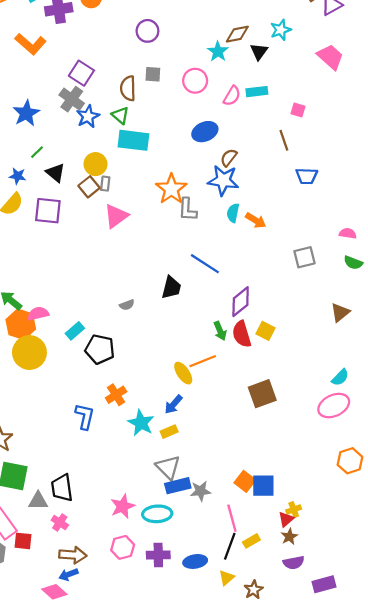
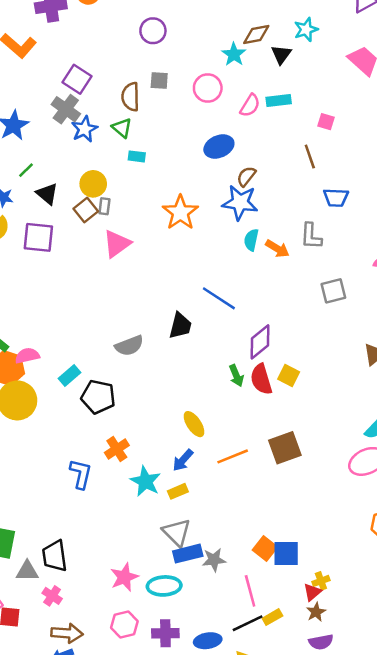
cyan rectangle: (133, 140) -> (137, 156), size x0.5
gray L-shape: (188, 210) -> (311, 236), moved
gray semicircle: (127, 305) -> (129, 346), size x1.6
orange line: (203, 361) -> (233, 456), moved
black line: (230, 546) -> (248, 623), turned 44

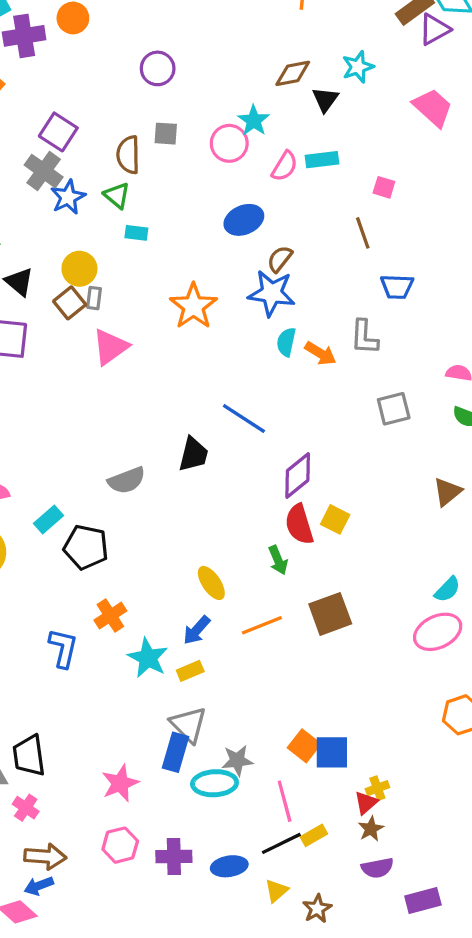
cyan star: (234, 54) -> (254, 121), moved
green arrow: (236, 376) -> (278, 560), moved
blue rectangle: (188, 554) -> (175, 752), moved, turned -60
cyan ellipse: (164, 586) -> (215, 783), moved

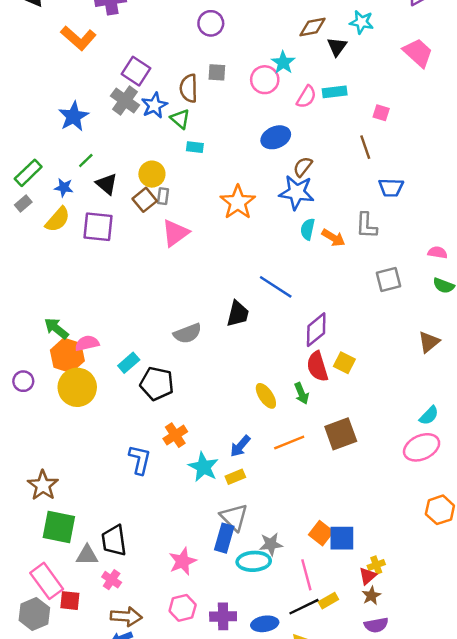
cyan star: (358, 67) -> (362, 22), turned 30
blue star: (68, 197) -> (154, 105), moved
yellow ellipse: (211, 583) -> (266, 396), moved

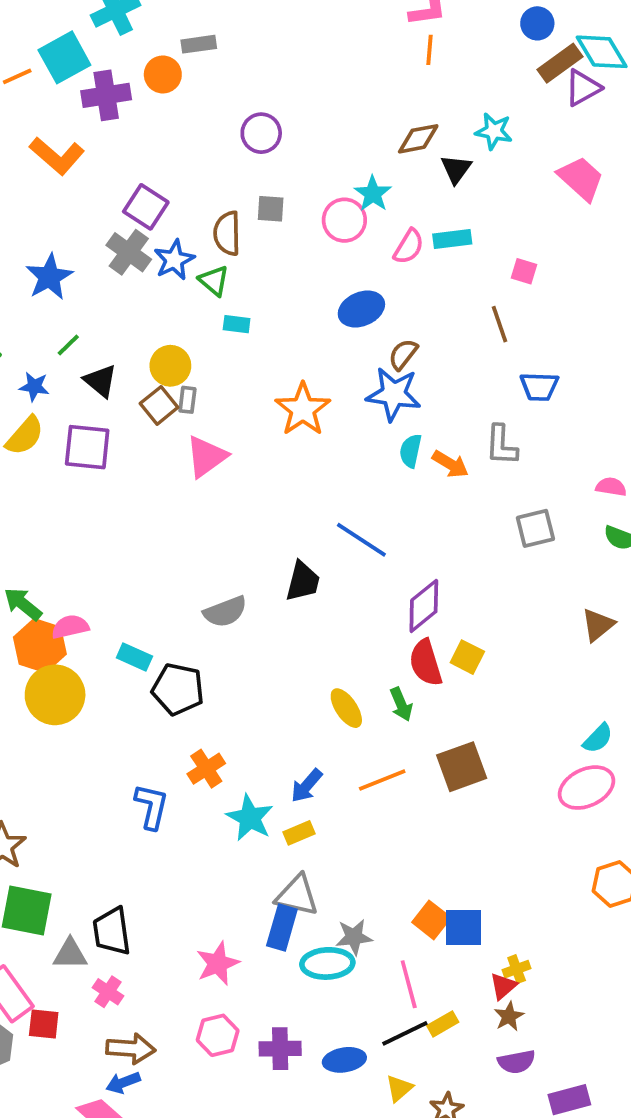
cyan rectangle: (129, 363) -> (134, 657), turned 65
gray triangle: (234, 517) -> (297, 895), turned -32

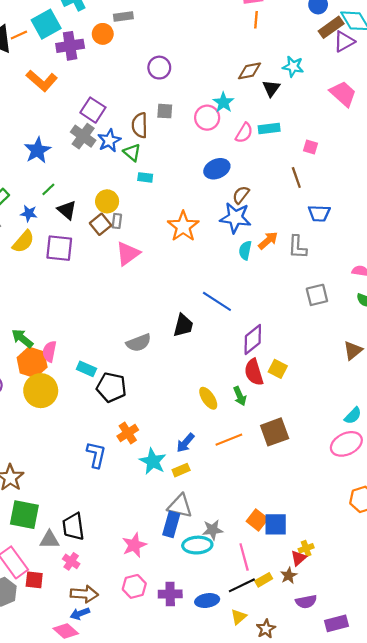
orange arrow: (450, 464) -> (268, 241), moved, turned -72
pink semicircle: (70, 627) -> (49, 351), turned -66
brown star: (509, 1016) -> (289, 576), moved

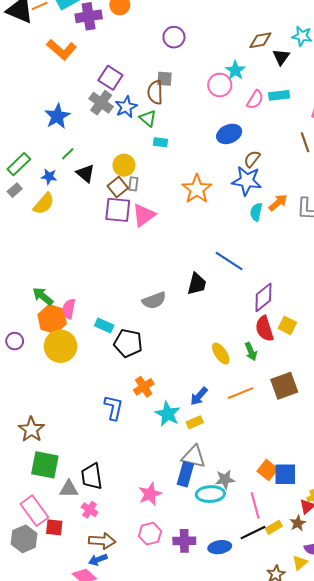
gray square: (165, 111) -> (165, 79), moved
purple square: (59, 248) -> (118, 210), moved
yellow triangle: (239, 617) -> (300, 563), moved

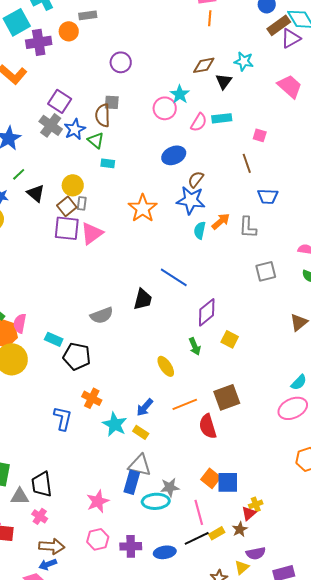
red semicircle: (264, 329) -> (208, 426), moved
green arrow: (251, 351) -> (195, 346), moved
orange cross: (144, 387) -> (92, 398), turned -30
yellow rectangle: (195, 422) -> (141, 432), turned 56

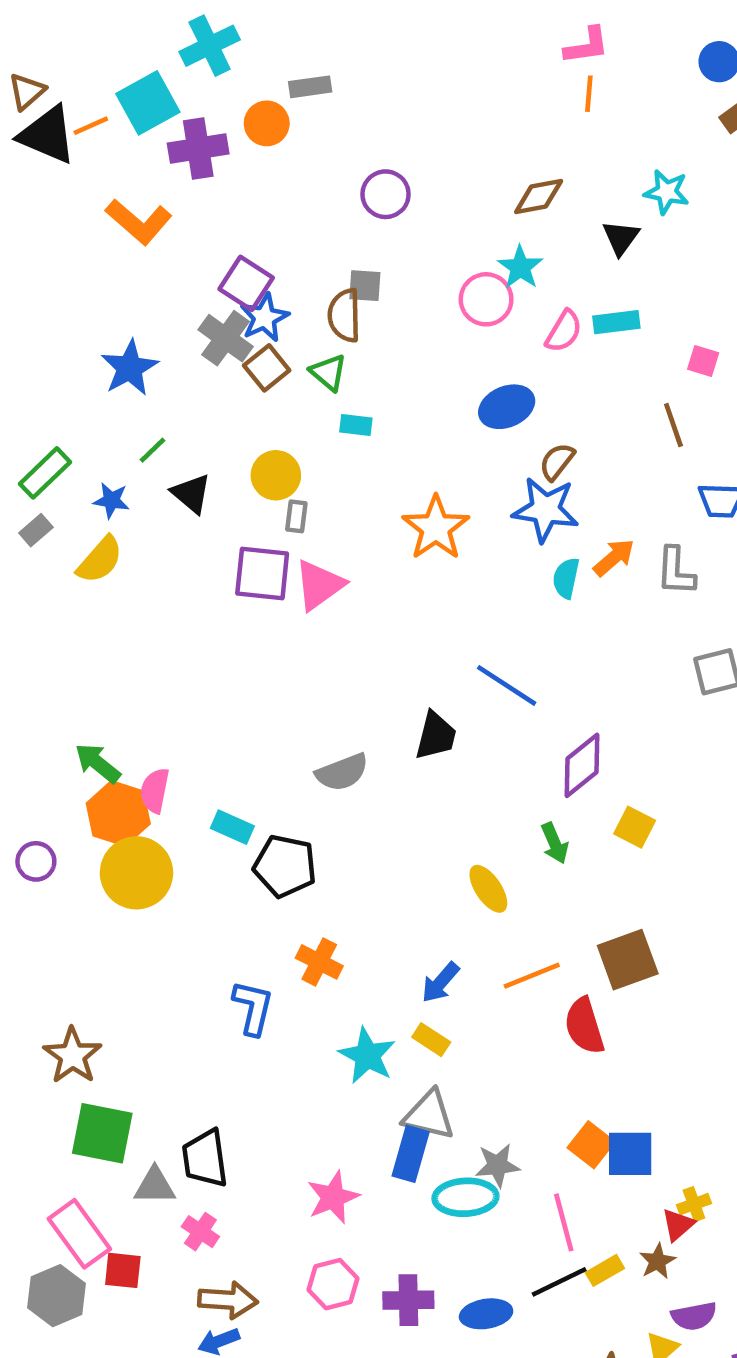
brown diamond: (204, 65) -> (539, 196), moved
blue star: (75, 129) -> (264, 318), moved
brown square: (67, 206) -> (267, 368), moved
cyan star: (115, 424) -> (367, 1056), moved

